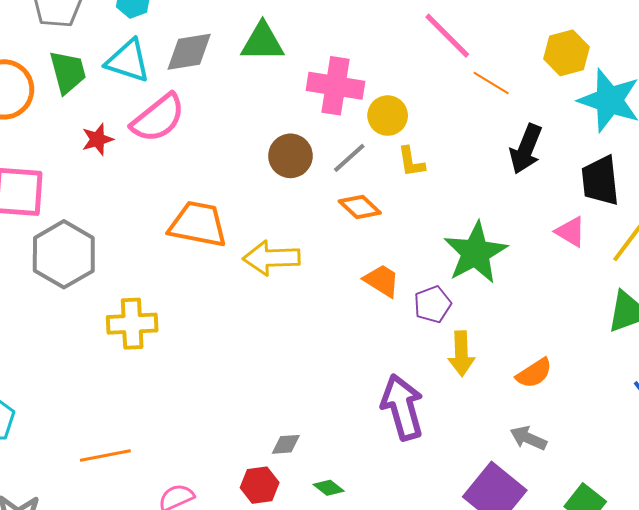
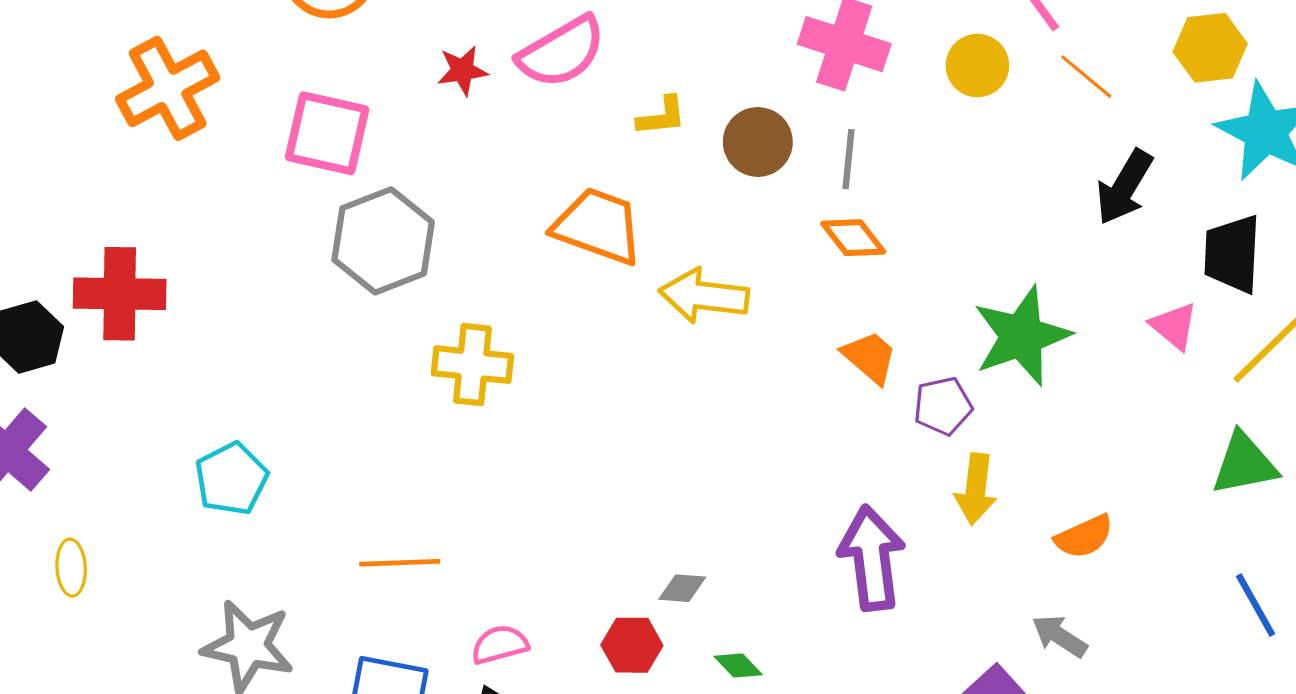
yellow circle: (388, 116) -> (977, 66), moved
gray line: (349, 158) -> (848, 159), turned -51
yellow L-shape: (411, 162) -> (662, 116), moved, turned -96

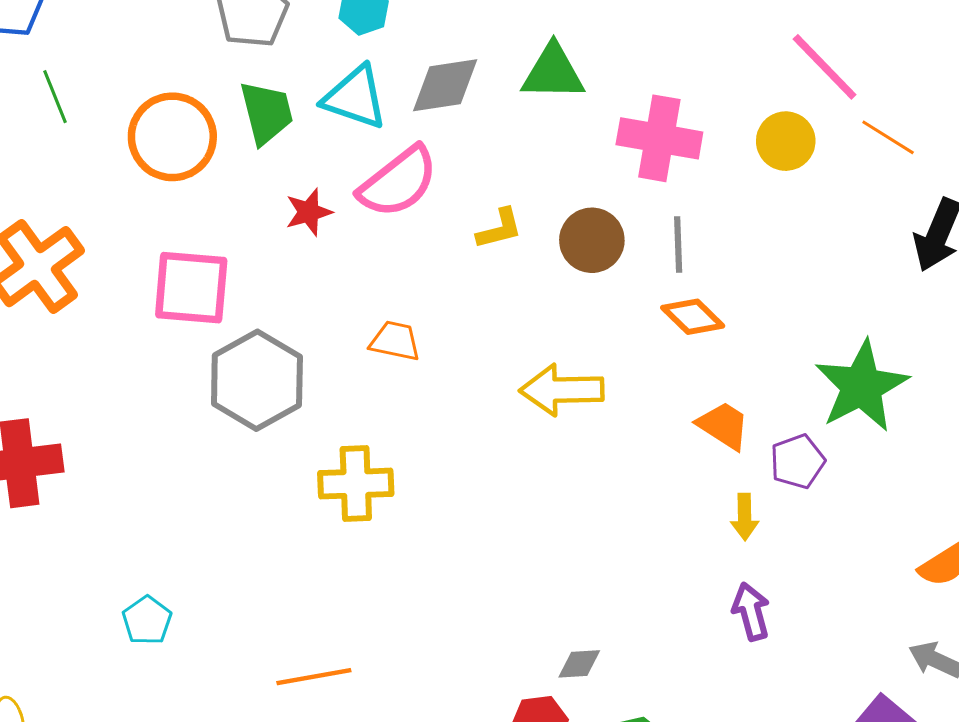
orange trapezoid: (598, 226) -> (395, 341), moved, size x0.6
cyan pentagon: (231, 479) -> (147, 620), size x0.7
yellow arrow: (976, 489) -> (745, 517), moved, size x0.7
purple arrow: (872, 558) -> (751, 612), size x0.6

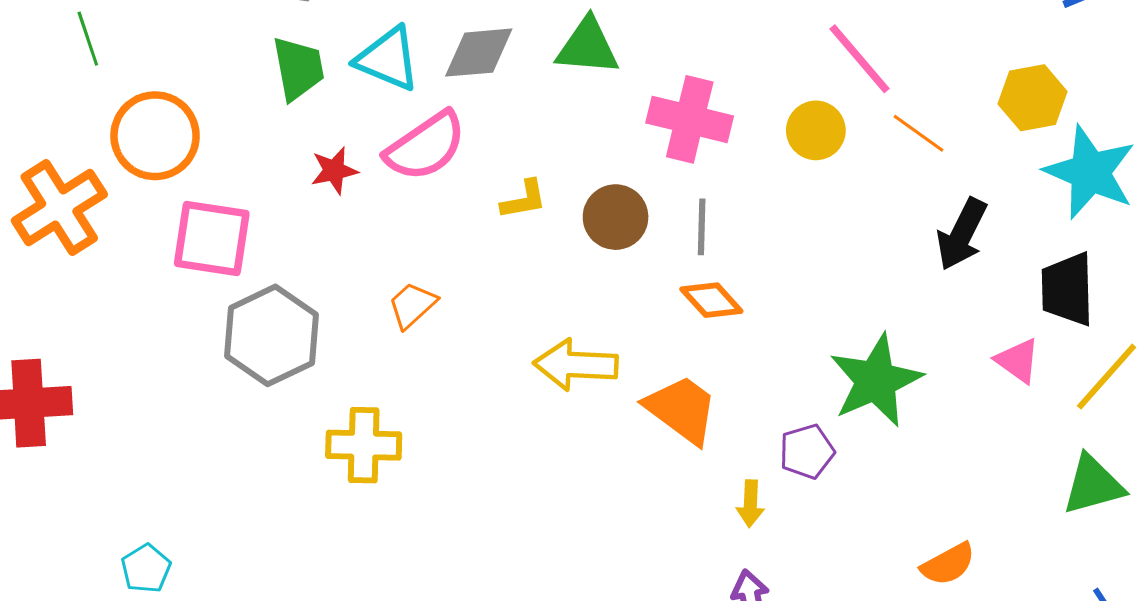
orange circle: (172, 137) -> (155, 136), moved
orange trapezoid: (395, 341) -> (412, 305), turned -58
orange trapezoid: (723, 426) -> (682, 409), moved, size x1.4

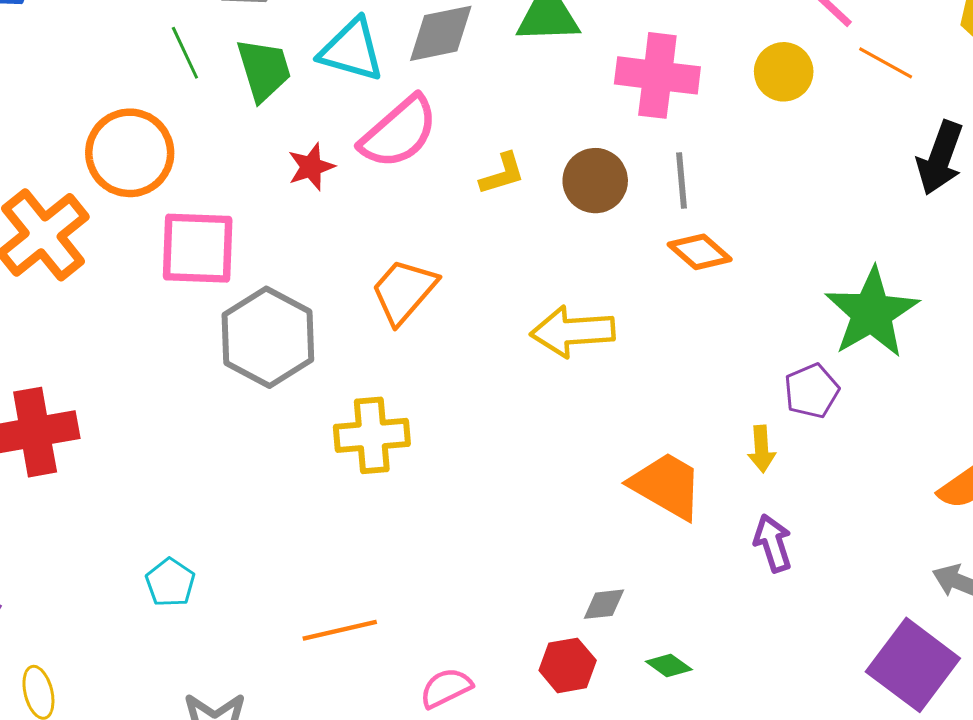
green line: (88, 39) -> (185, 53), moved
orange trapezoid: (412, 305) -> (404, 291), size x1.4
orange trapezoid: (682, 409) -> (667, 486), moved

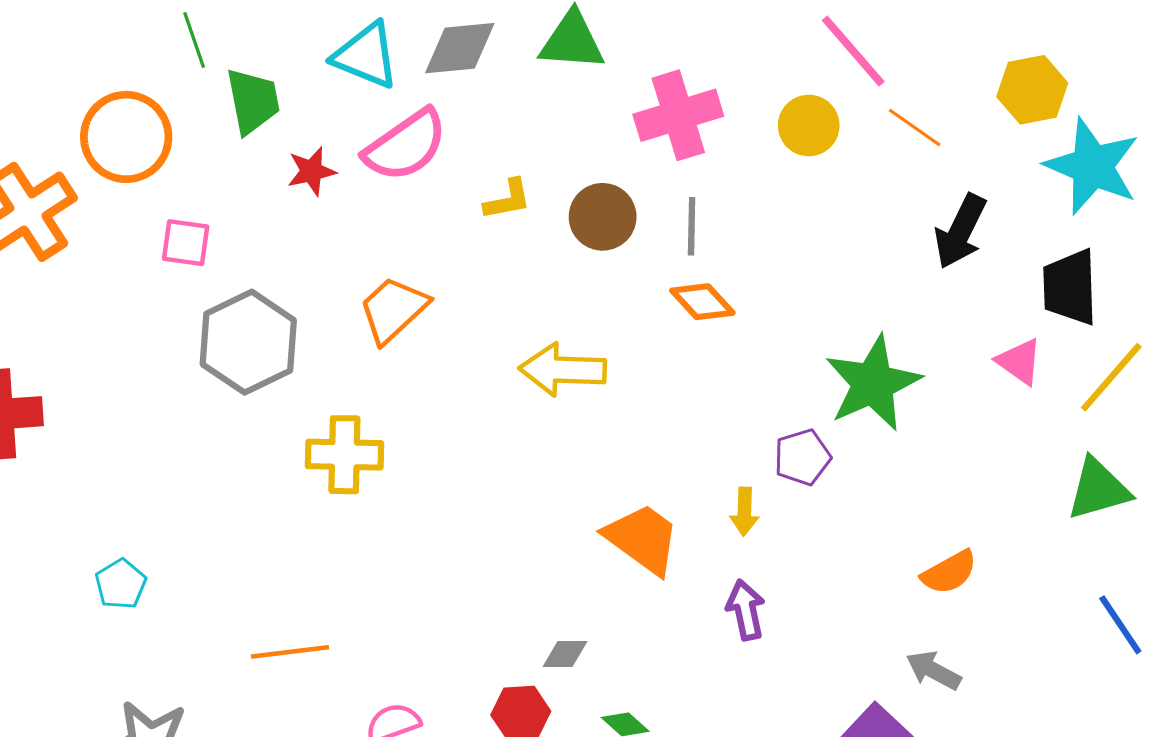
green trapezoid: (264, 70) -> (253, 101), moved
pink cross: (657, 75) -> (678, 115), turned -30
pink square: (198, 248) -> (186, 243), size x0.6

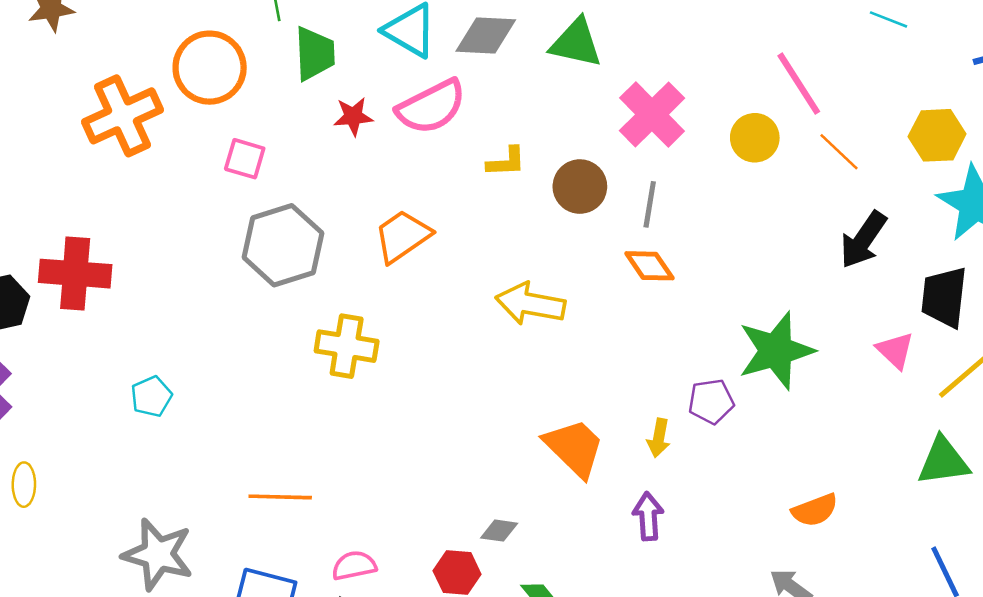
pink cross: (678, 115) -> (652, 114), turned -36
cyan pentagon: (121, 584) -> (151, 397), moved

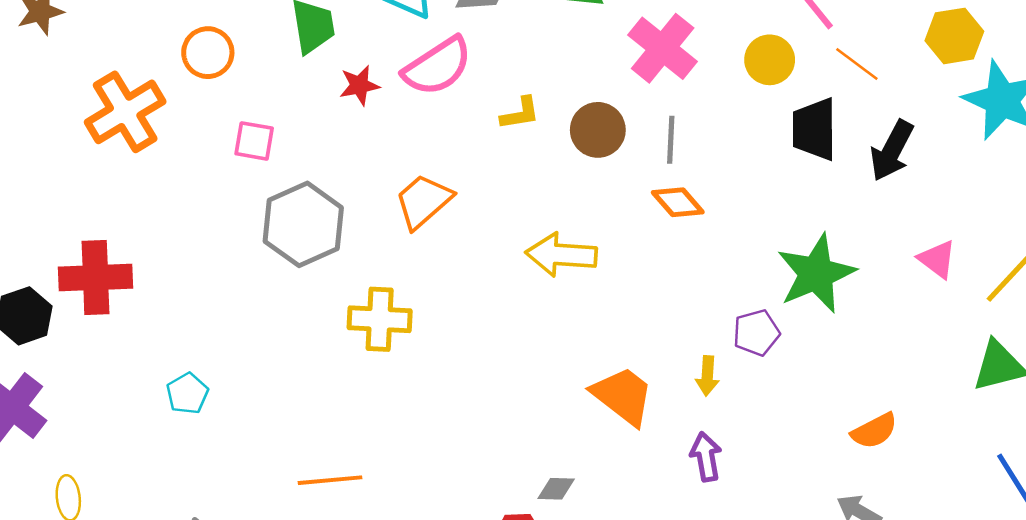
orange circle: (210, 68) -> (208, 53), size x0.7
black trapezoid: (944, 297) -> (814, 129), moved

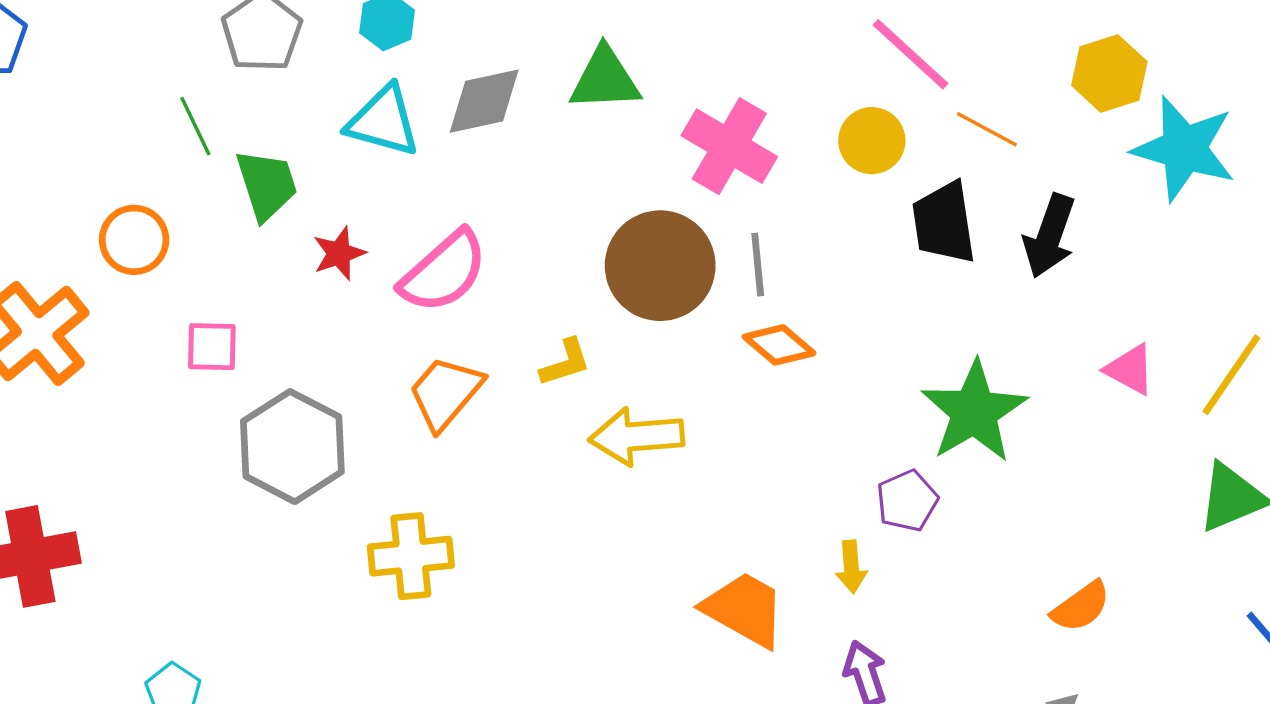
pink semicircle: (438, 66) -> (444, 272), moved
yellow L-shape: (520, 113) -> (565, 363), moved
brown circle: (598, 130) -> (660, 266), size x1.5

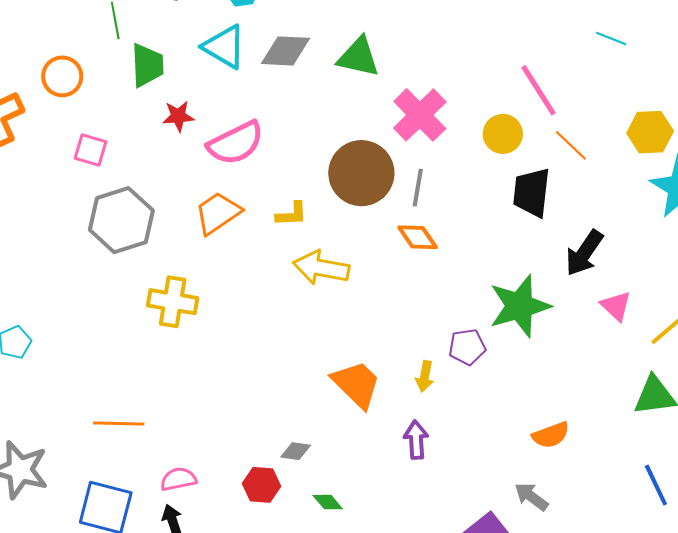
black arrow: (1050, 236) -> (584, 253), moved

